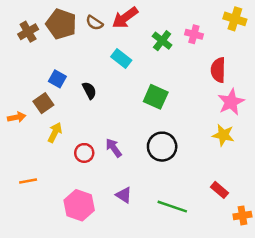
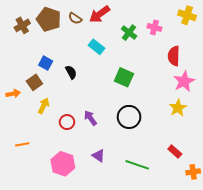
yellow star: (223, 135) -> (178, 108), turned 30

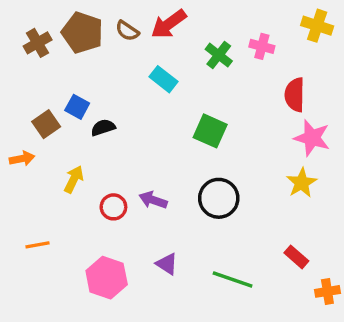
black semicircle: (71, 72) -> (103, 128), moved, turned -80
pink star: (184, 81) -> (312, 138), turned -30
brown square: (34, 82) -> (46, 124), moved
purple arrow: (90, 118) -> (153, 200), turned -35

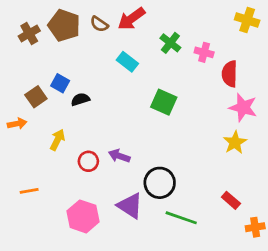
pink cross: (262, 46) -> (204, 52), moved
black circle: (219, 198) -> (160, 183), moved
purple triangle: (167, 264) -> (130, 206), size x1.5

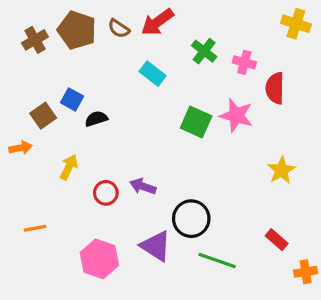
pink star: (243, 107) -> (236, 116), moved

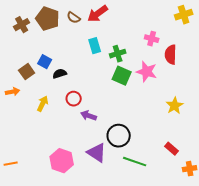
yellow cross: (296, 24) -> (184, 15), turned -36
green cross: (204, 51) -> (118, 54), moved, turned 35
cyan rectangle: (153, 74) -> (95, 46), turned 35
red circle: (106, 193) -> (74, 99), moved
orange line: (35, 228) -> (11, 164), moved

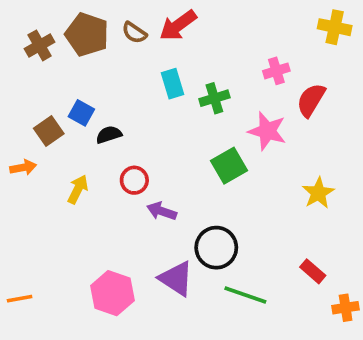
yellow cross: (184, 15) -> (335, 27), turned 30
pink cross: (152, 39) -> (276, 71), turned -32
red semicircle: (171, 55) -> (311, 100), turned 30
green square: (122, 76) -> (229, 166), moved, turned 36

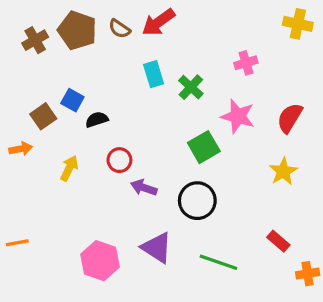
green cross: (214, 98) -> (191, 87), turned -30
red semicircle: (311, 100) -> (290, 118), moved
black circle: (216, 248) -> (197, 201), moved
orange line: (20, 299) -> (17, 243), moved

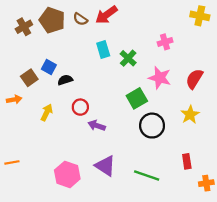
black circle: (197, 201) -> (152, 126), moved
red rectangle: (278, 241) -> (187, 161), turned 40

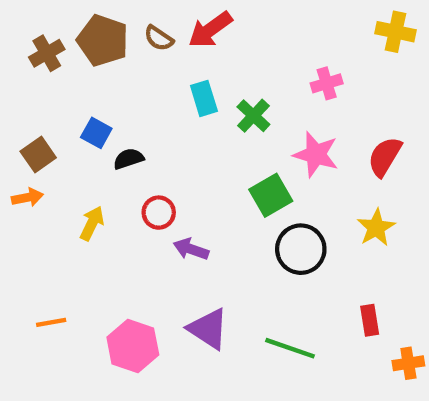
brown square: (29, 78) -> (38, 154), moved
orange line: (12, 162) -> (51, 322), moved

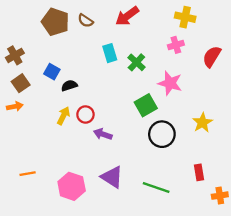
red arrow: (210, 30) -> (127, 16), moved
yellow cross: (395, 32) -> (185, 17), moved
brown cross: (47, 53) -> (15, 55), moved
red semicircle: (385, 157) -> (212, 57), moved
yellow arrow: (92, 223) -> (63, 116), moved

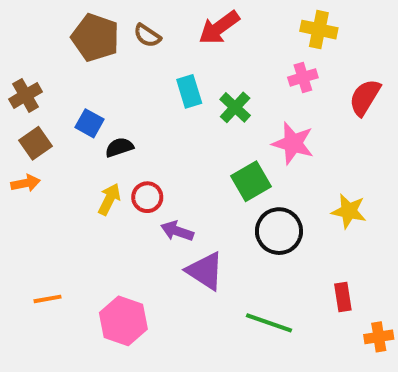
yellow star: (202, 123) -> (349, 211), turned -30
purple triangle: (112, 177) -> (205, 271), moved

